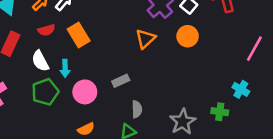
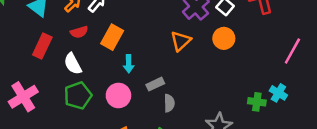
orange rectangle: (79, 35) -> (112, 37), turned 60
cyan arrow: (65, 68) -> (129, 64), moved
gray semicircle: (137, 109) -> (169, 103), moved
green cross: (220, 112) -> (257, 102), moved

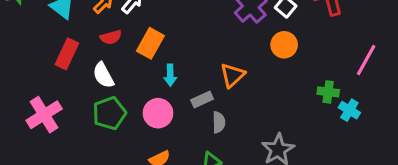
orange triangle: (181, 41) -> (232, 75), moved
green cross: (257, 102) -> (328, 92), moved

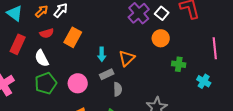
pink line: (366, 60) -> (215, 48), turned -35
cyan arrow: (170, 75) -> (102, 54), moved
green cross: (328, 92) -> (179, 64), moved

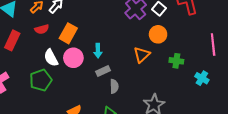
white semicircle: (42, 58) -> (51, 58), moved
orange triangle: (127, 58) -> (142, 55), moved
pink circle: (78, 83) -> (73, 58), moved

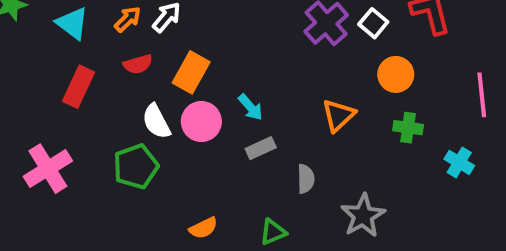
orange circle: (158, 34) -> (396, 74), moved
cyan arrow: (98, 51) -> (250, 107), turned -40
gray semicircle: (114, 86) -> (306, 179), moved

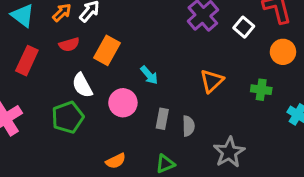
white square: (373, 23) -> (244, 27), moved
orange circle: (396, 74) -> (283, 52), moved
pink circle: (201, 121) -> (123, 103), moved
gray rectangle: (261, 148) -> (162, 119), moved, turned -54

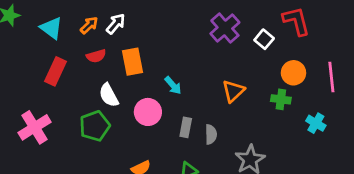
orange rectangle: (107, 50) -> (133, 62), turned -40
orange circle: (283, 52) -> (293, 73), moved

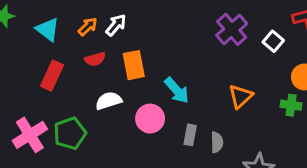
cyan arrow: (173, 85) -> (177, 90), size x1.4
white semicircle: (109, 95) -> (108, 101), turned 100
green pentagon: (95, 126) -> (70, 133), moved

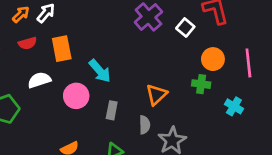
orange triangle: (241, 96) -> (156, 95), moved
gray semicircle: (217, 142) -> (145, 125), moved

